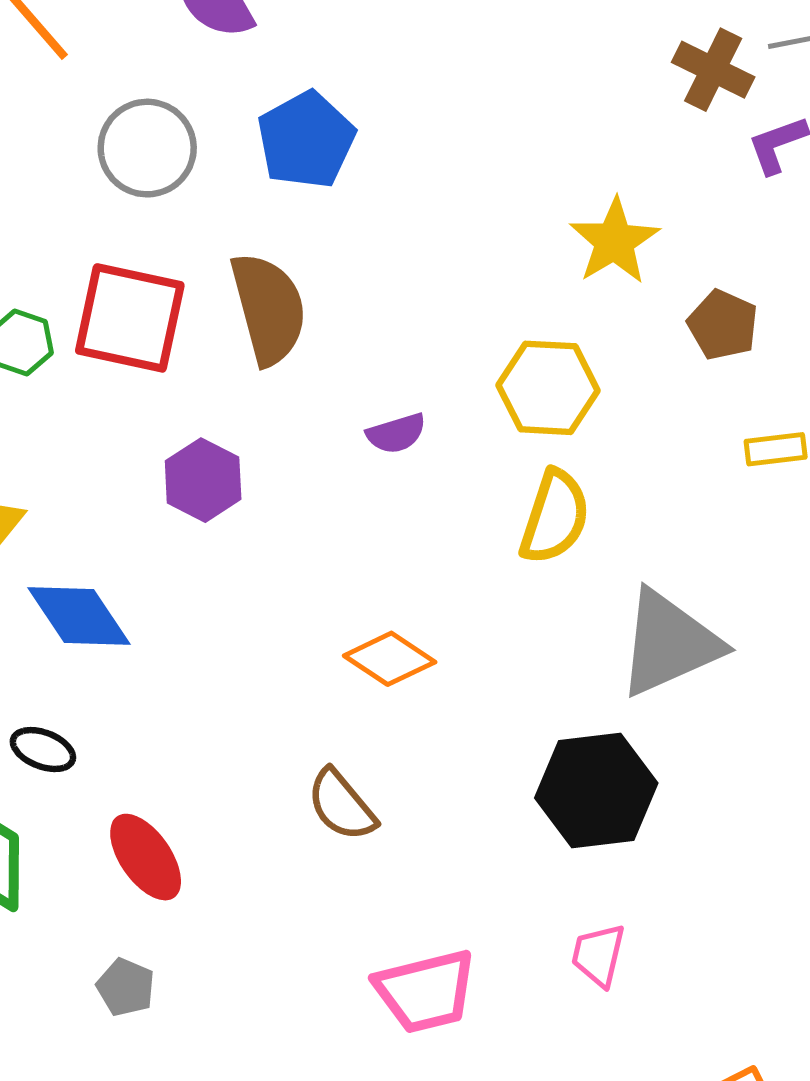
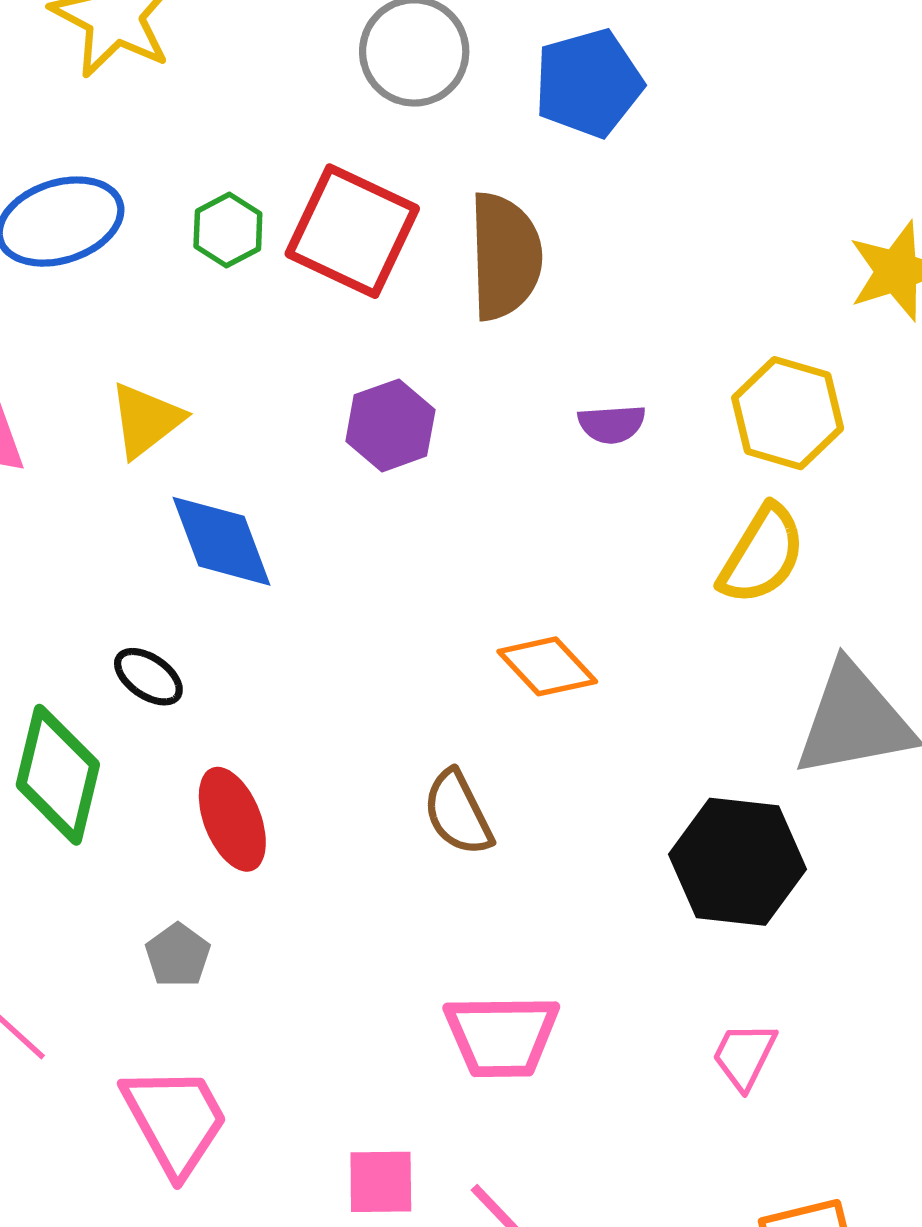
pink trapezoid: (598, 955) -> (744, 1056), moved

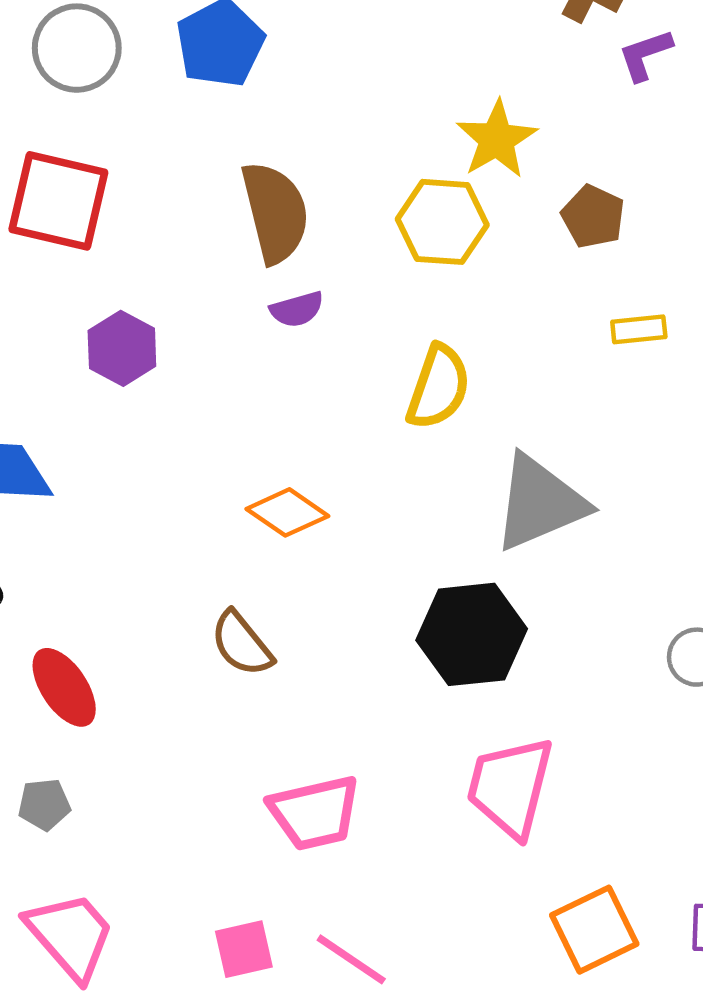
brown semicircle: (505, 256) -> (275, 212), moved
yellow hexagon: (788, 413) -> (442, 222), moved
gray pentagon: (178, 955) -> (44, 804), turned -30
pink trapezoid: (744, 1056) -> (510, 787), size x1.8

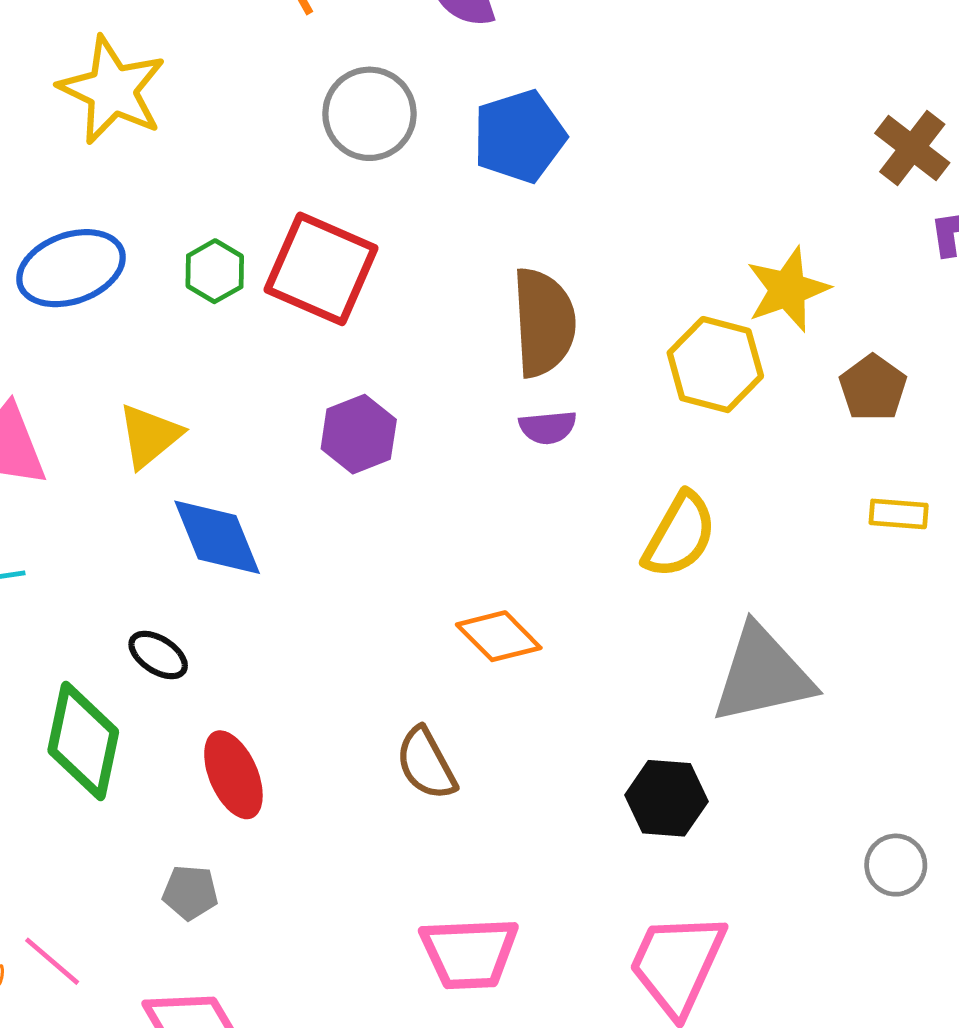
black hexagon: (472, 634) -> (666, 798), size x0.7

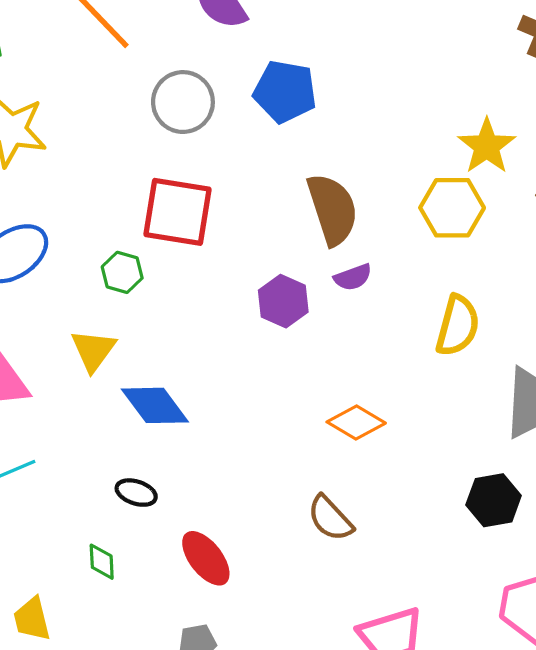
blue pentagon: (519, 136) -> (285, 91), turned -30
green hexagon: (215, 271) -> (122, 272), moved
purple hexagon: (359, 434) -> (283, 301), moved
green diamond: (83, 741) -> (102, 562), size x0.5

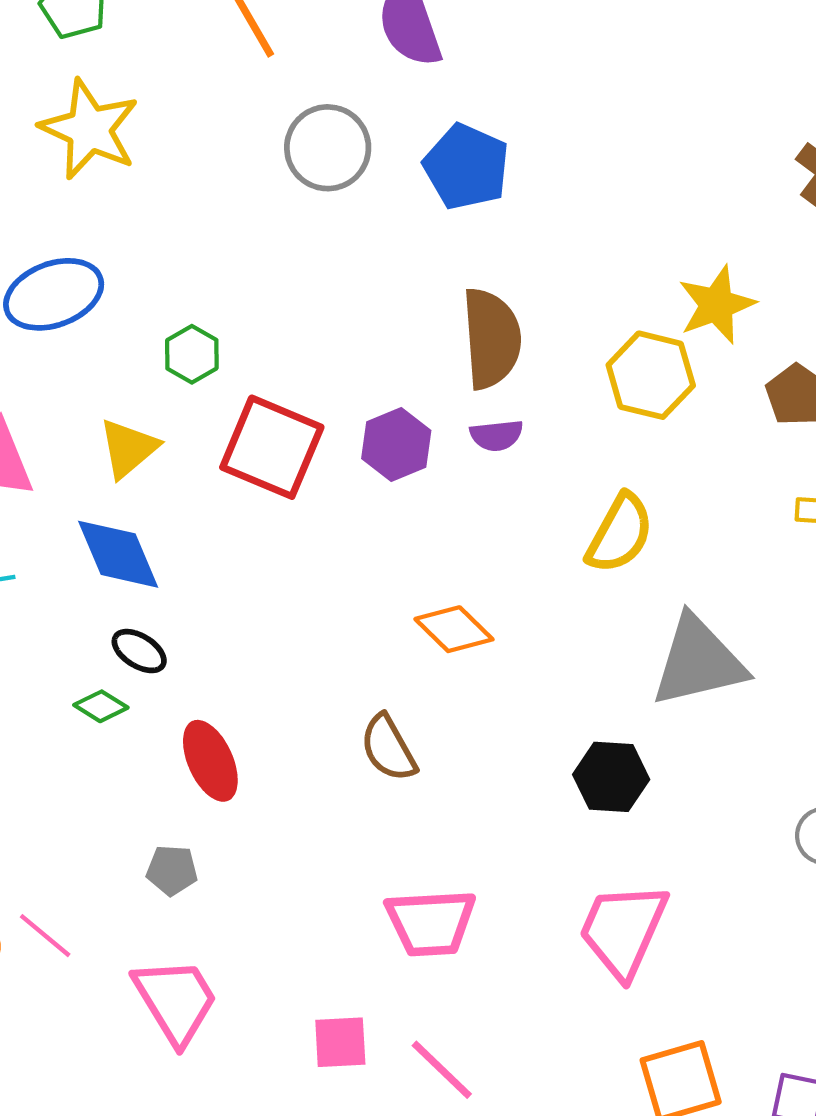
red square: (177, 212) -> (272, 447), moved
blue diamond: (155, 405) -> (118, 554), moved
green diamond: (102, 562) -> (101, 706), moved, turned -69

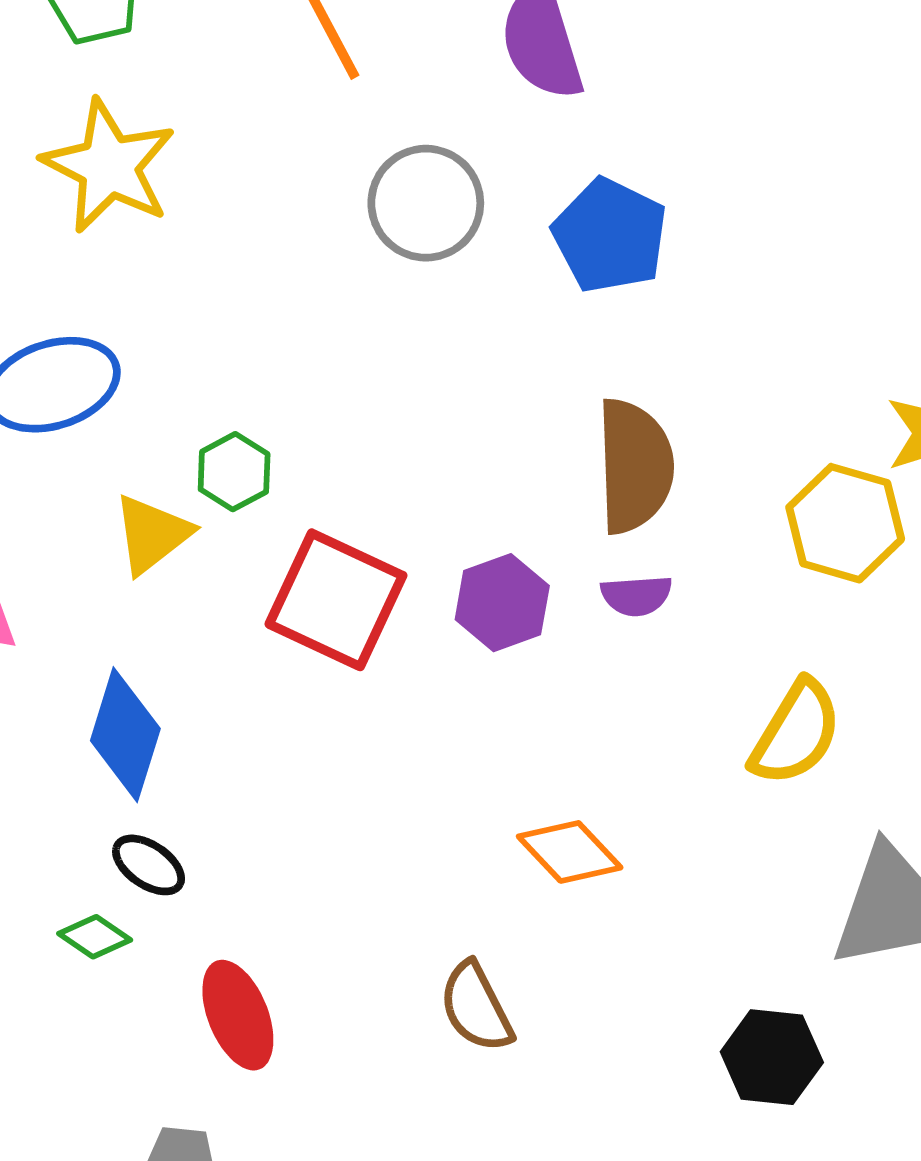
yellow triangle: (128, 448) -> (152, 534), moved
blue diamond: (118, 554) -> (125, 735), turned 38

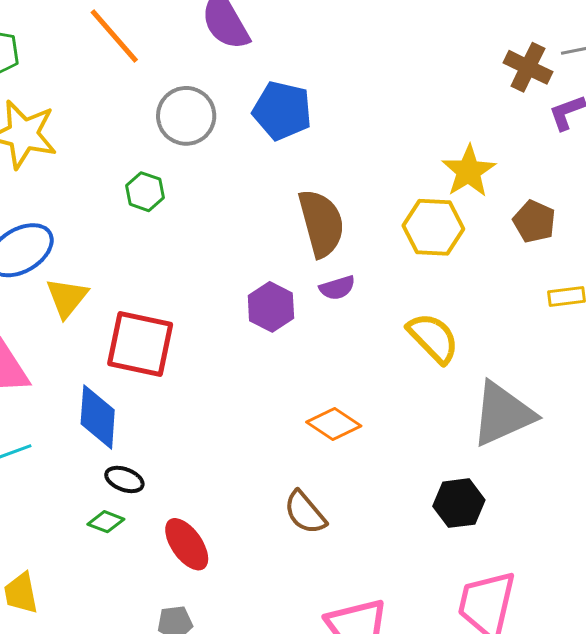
green hexagon: (234, 472) -> (145, 192), moved
yellow triangle: (152, 534) -> (67, 298), moved
red square: (336, 600) -> (140, 344), moved
yellow semicircle: (796, 733) -> (433, 338), turned -62

